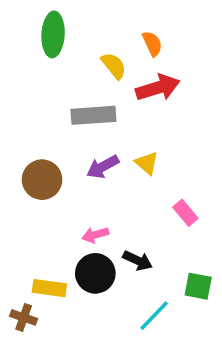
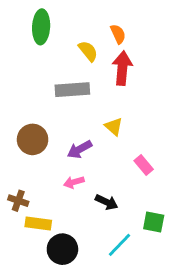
red arrow: (158, 88) -> (122, 68), turned -68
purple arrow: (103, 167) -> (80, 149), moved
black circle: (95, 273) -> (62, 249), moved
brown cross: (24, 317) -> (18, 201), moved

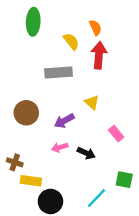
black arrow: (107, 202) -> (86, 153), moved

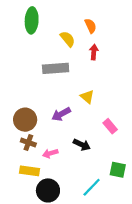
red arrow: (99, 55) -> (94, 52), size x0.6
brown circle: (26, 113) -> (25, 120), moved
pink arrow: (60, 147) -> (50, 153), moved
brown cross: (15, 162) -> (28, 143), moved

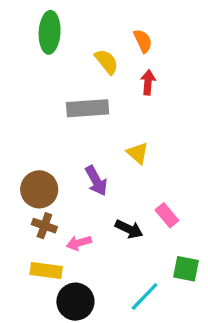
purple arrow: (61, 114) -> (96, 181), turned -90
pink rectangle: (110, 126) -> (167, 215), moved

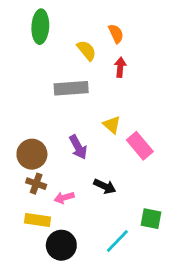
pink rectangle: (167, 215) -> (140, 146), moved, size x1.4

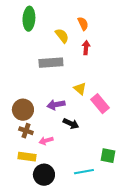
purple arrow: (78, 147) -> (56, 105), turned 108
black arrow: (105, 186) -> (71, 124), moved
cyan line: (117, 241) -> (84, 172), turned 36

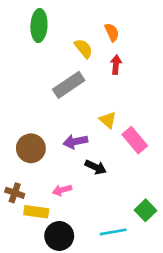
gray rectangle: (51, 63) -> (69, 85), turned -30
brown cross: (26, 131) -> (15, 193), moved
green square: (108, 156) -> (146, 210), turned 35

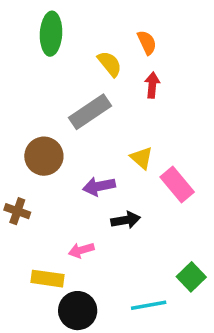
brown circle: (31, 148) -> (44, 156), moved
black arrow: (96, 167) -> (126, 220), turned -35
brown cross: (15, 193) -> (17, 211), moved

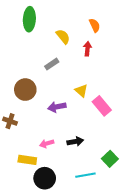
orange semicircle: (147, 43) -> (95, 25), moved
gray rectangle: (90, 112) -> (52, 64), size x0.6
black arrow: (126, 220) -> (75, 142), moved

